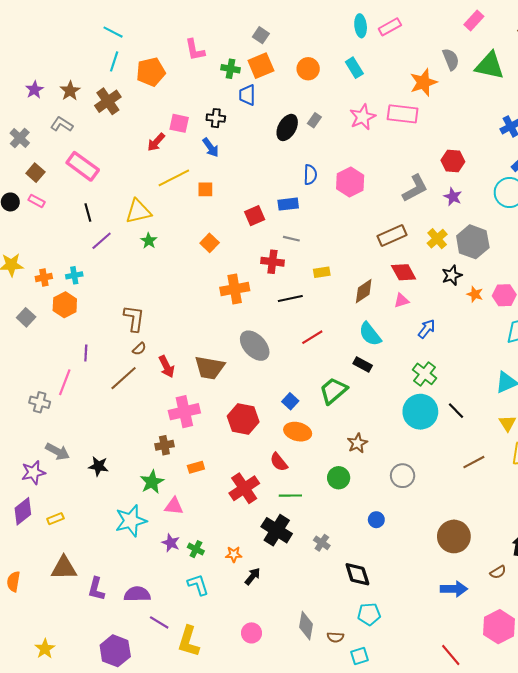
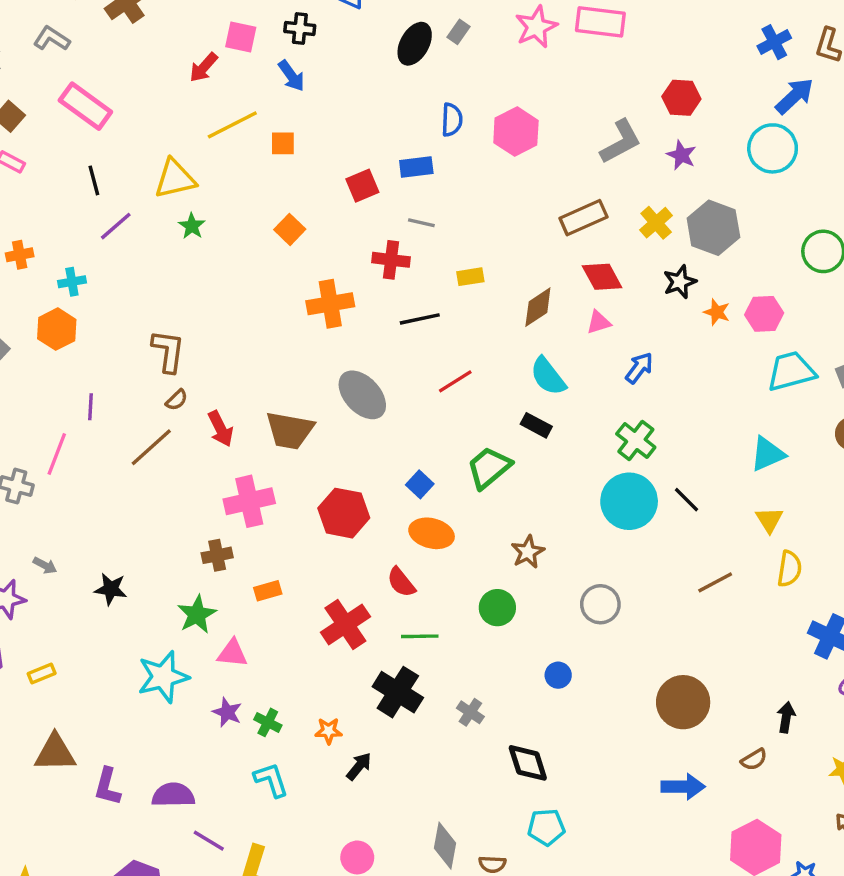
orange cross: (44, 277) -> (20, 255), moved
gray arrow: (57, 452) -> (45, 565), size x0.6

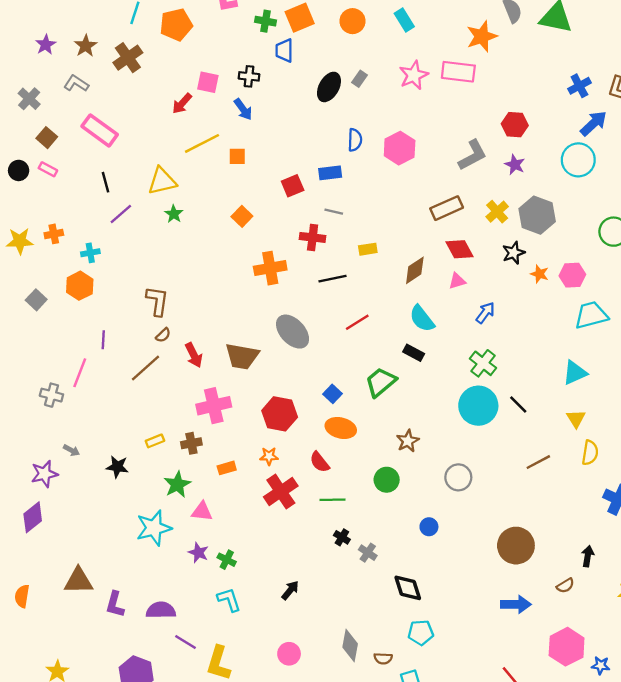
yellow rectangle: (42, 673) -> (155, 441), moved
black cross: (398, 692) -> (342, 537), moved, size x0.5
orange star: (329, 731) -> (269, 456), moved

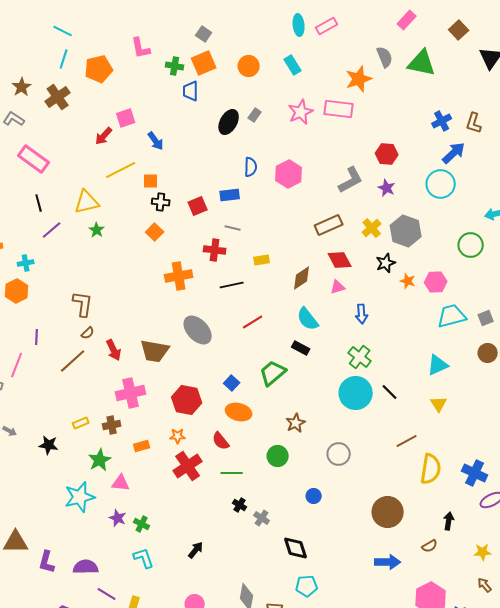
black cross: (249, 76) -> (161, 202), moved
pink square: (208, 82) -> (126, 118), turned -30
blue arrow: (485, 313) -> (362, 314), turned 138
yellow semicircle: (590, 453) -> (431, 469), moved, size x1.4

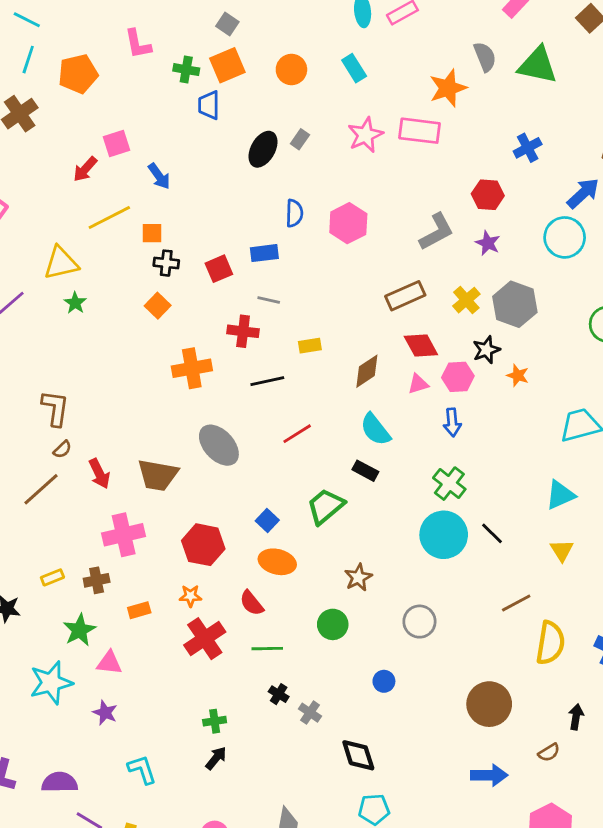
blue cross: (442, 121) -> (528, 148), moved
pink hexagon: (436, 282) -> (458, 377), moved
green cross: (142, 524) -> (215, 721), moved, turned -35

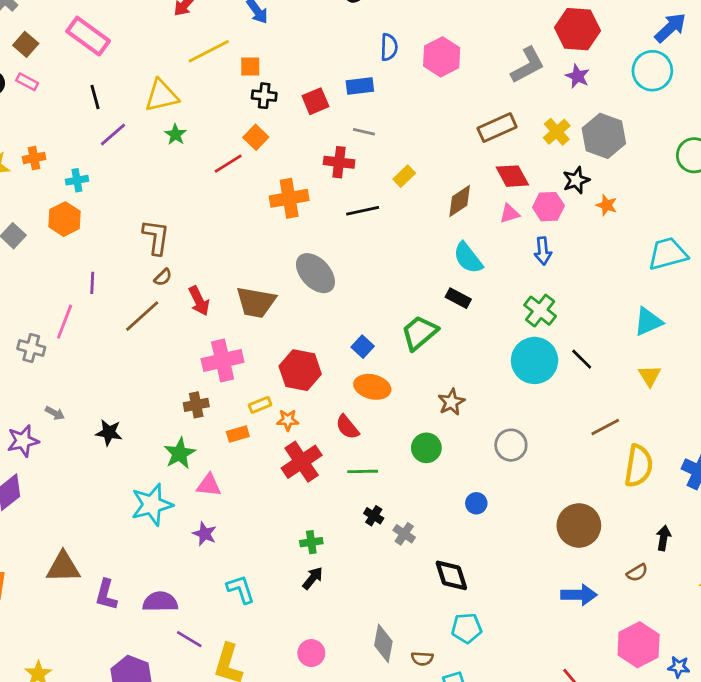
red hexagon: (488, 195) -> (578, 29), size x1.4
yellow rectangle: (310, 346) -> (404, 176), turned -35
red line: (297, 434) -> (228, 164), moved
yellow rectangle: (52, 577) -> (260, 405), moved

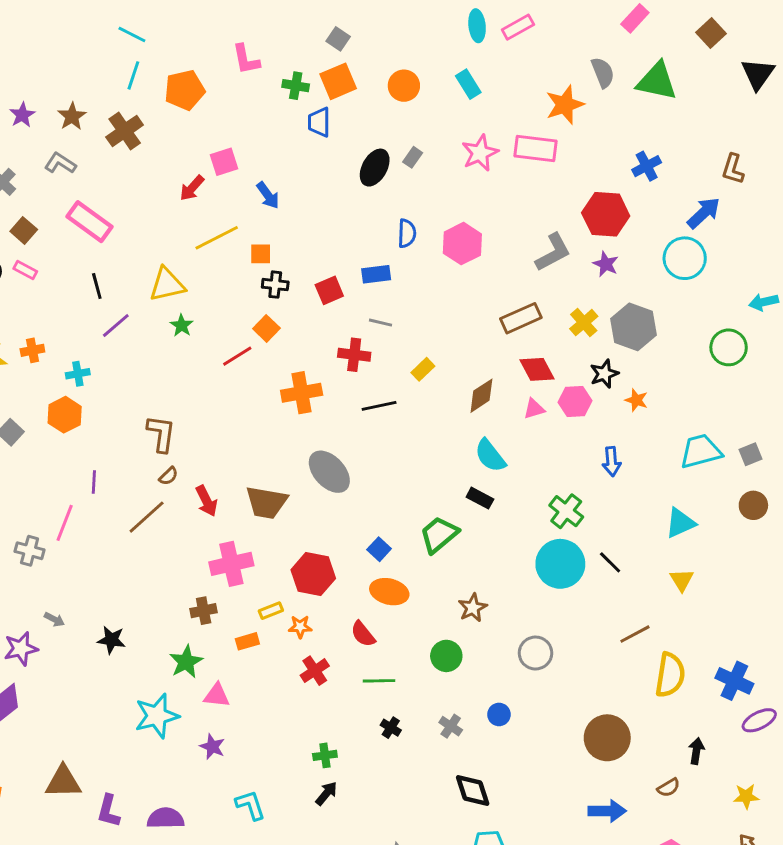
blue arrow: (543, 251) -> (612, 461), moved
red cross: (302, 462) -> (315, 671), size x0.7
gray cross: (404, 534) -> (451, 726), moved

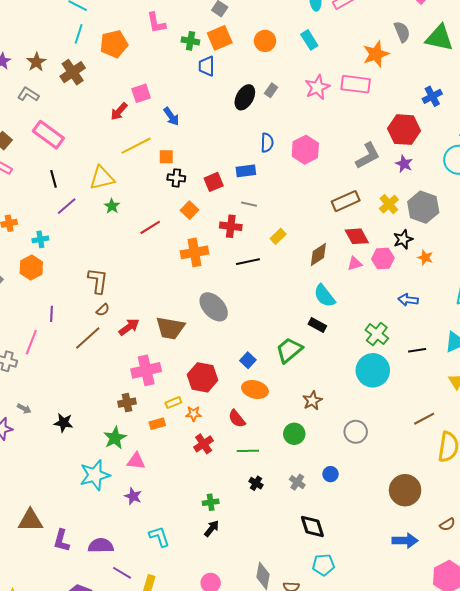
orange square: (266, 328) -> (189, 210), moved
blue arrow: (612, 461) -> (408, 300), turned 102
red arrow: (206, 501) -> (129, 327), turned -100
black line: (610, 562) -> (417, 350), moved, turned -54

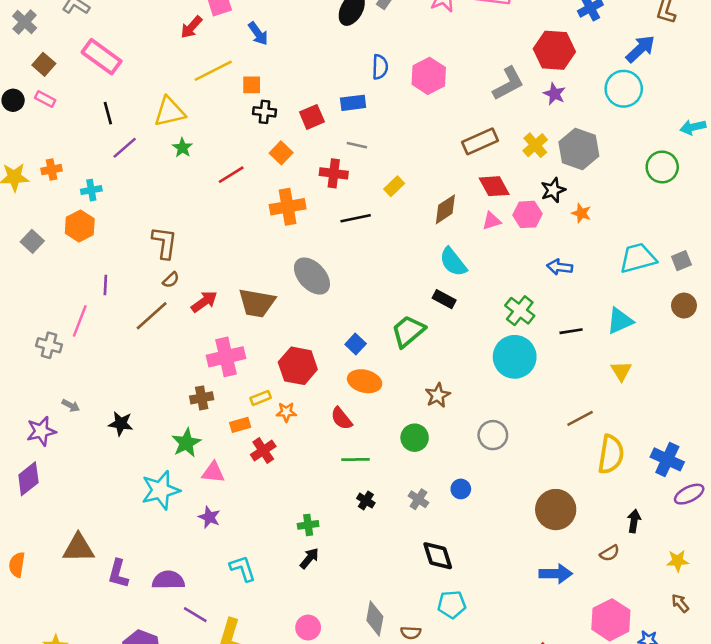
red cross: (204, 444) -> (263, 450), moved

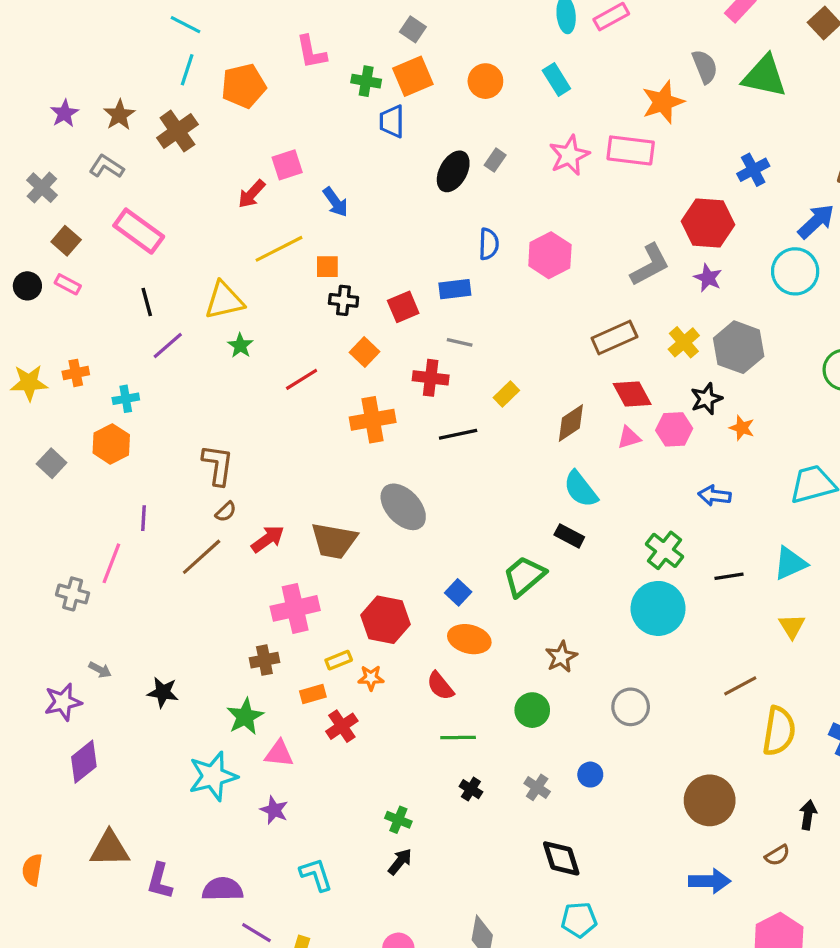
purple diamond: (28, 479) -> (84, 762), moved
green cross: (308, 525) -> (398, 820), turned 30

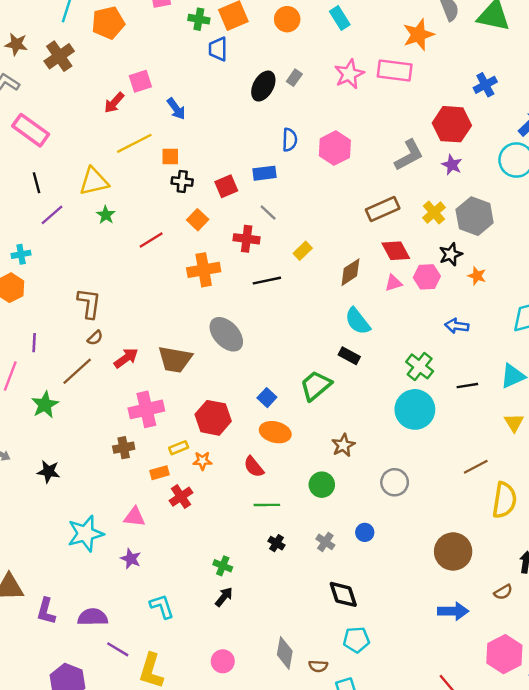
brown star: (119, 115) -> (16, 44), turned -30
gray line: (460, 342) -> (268, 213), turned 30
green star: (245, 717) -> (45, 405), moved

